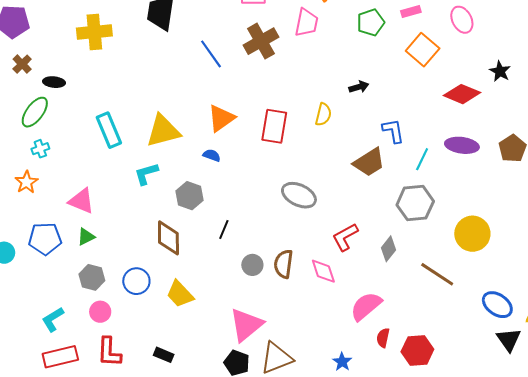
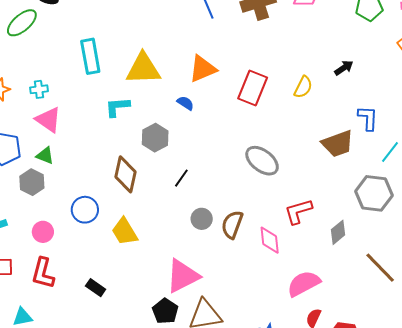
black arrow: (359, 87) -> (344, 68), turned -30
cyan cross: (40, 149) -> (39, 89), moved
green triangle: (86, 237) -> (45, 156), turned 36
gray hexagon: (92, 277) -> (32, 182), moved

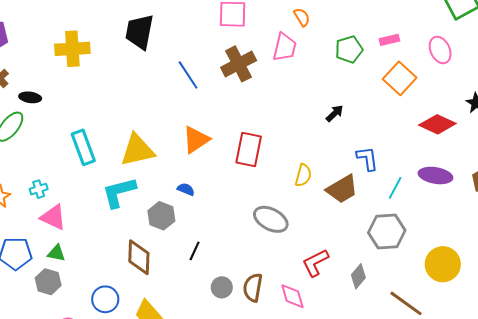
yellow semicircle: (303, 87) -> (303, 175), moved
blue semicircle: (185, 103) -> (186, 189), moved
cyan L-shape: (117, 107) -> (119, 192), size x1.4

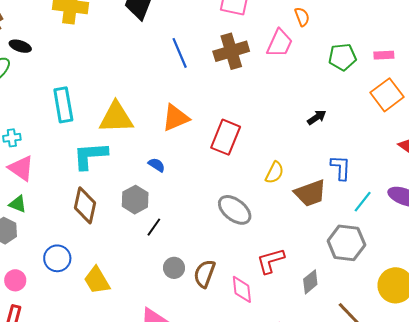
gray hexagon: (161, 216) -> (135, 200), moved
brown diamond: (139, 257) -> (85, 205), moved

